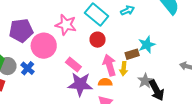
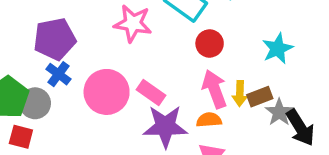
red circle: (98, 40) -> (210, 43), moved
pink circle: (44, 46) -> (107, 92), moved
brown rectangle: (132, 54) -> (260, 97), moved
blue cross: (28, 68) -> (58, 74), moved

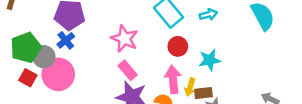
pink star: (133, 23) -> (124, 39), moved
cyan star: (278, 49) -> (210, 60), moved
pink circle: (107, 92) -> (58, 74), moved

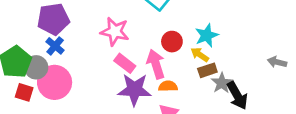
red circle: (178, 46) -> (172, 42), moved
pink arrow: (173, 79) -> (156, 64), moved
yellow arrow: (190, 87) -> (200, 55), moved, turned 120

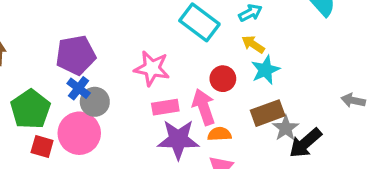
yellow arrow: (200, 55) -> (253, 44), moved
pink rectangle: (125, 63) -> (165, 107), turned -45
gray circle: (36, 67) -> (95, 102), moved
brown rectangle: (207, 70) -> (268, 113), size x1.4
black arrow: (237, 95) -> (305, 143), turned 80

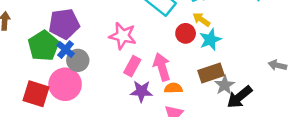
red circle: (223, 79) -> (186, 33), moved
pink rectangle: (165, 107) -> (132, 66), turned -54
green pentagon: (30, 109) -> (43, 46), moved
purple star: (178, 139) -> (141, 91), size x0.7
red square: (42, 147) -> (36, 94), size x1.5

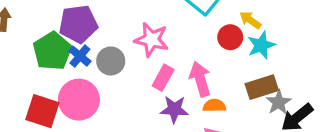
gray circle: (78, 60) -> (111, 61), moved

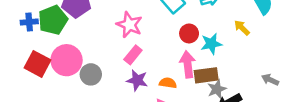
yellow arrow: (250, 20) -> (242, 28), moved
blue cross: (80, 56) -> (29, 22), moved, turned 35
gray circle: (111, 61) -> (91, 74), moved
pink arrow: (200, 79) -> (188, 64), moved

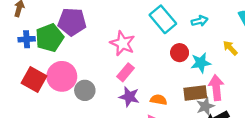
pink arrow: (188, 64) -> (216, 88), moved

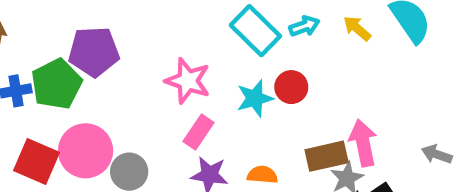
cyan arrow: (200, 21) -> (304, 26), moved
yellow arrow: (230, 48) -> (357, 28), moved
cyan star: (201, 63) -> (255, 98), moved

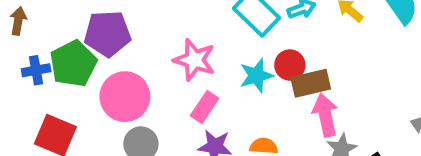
pink arrow: (363, 143) -> (325, 115), moved
pink circle: (86, 151) -> (125, 97), moved
brown rectangle: (327, 156) -> (311, 83), moved

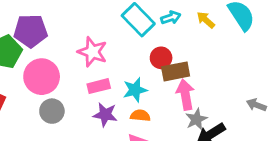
cyan star: (256, 76) -> (135, 90), moved
pink rectangle: (205, 107) -> (99, 86), turned 40

